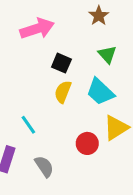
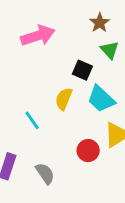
green triangle: (107, 54) -> (110, 50), moved
black square: (61, 63) -> (82, 70), moved
cyan line: (28, 125) -> (32, 120), moved

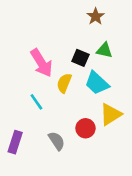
pink arrow: (38, 36) -> (41, 63), moved, turned 76
green triangle: (110, 50) -> (104, 50), moved, turned -36
gray semicircle: (45, 174) -> (57, 141), moved

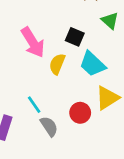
green triangle: (104, 50) -> (110, 21), moved, turned 30
cyan line: (36, 102) -> (34, 105), moved

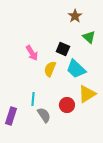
pink arrow: (33, 42) -> (32, 53), size x0.7
cyan line: (34, 105) -> (33, 99), turned 40

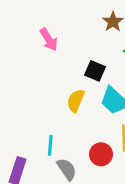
pink arrow: (32, 53) -> (49, 40), moved

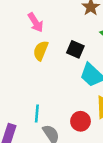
yellow semicircle: (76, 101) -> (41, 51), moved

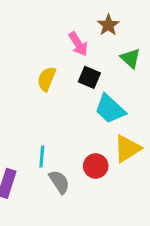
pink arrow: (36, 22) -> (78, 44), moved

